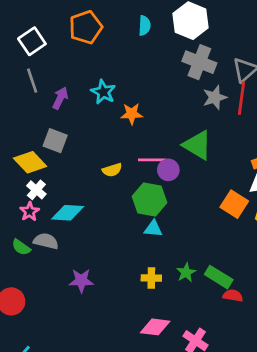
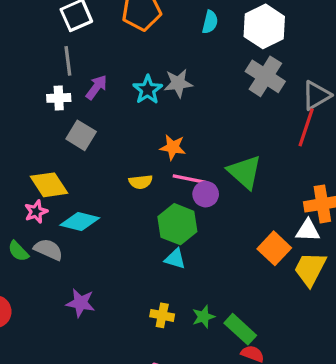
gray star: (215, 97) -> (178, 83), moved
orange star: (132, 114) -> (173, 147), moved
yellow diamond: (30, 162) -> (49, 185), moved
white cross: (36, 190) -> (59, 98), moved, turned 36

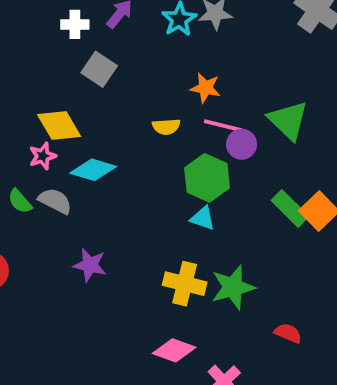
yellow cross: (162, 315) -> (185, 284), size x1.5
green star: (203, 317) -> (233, 287), size x1.6
green rectangle: (240, 329) -> (290, 208), moved

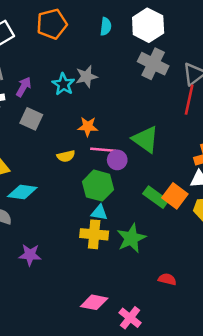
gray square: (99, 69) -> (31, 119), moved
yellow cross: (185, 284) -> (94, 234), moved
green star: (233, 287) -> (131, 238), moved

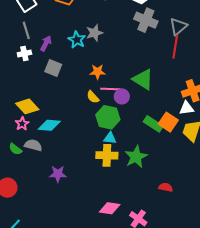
yellow semicircle: (66, 156) -> (93, 97), moved, turned 64

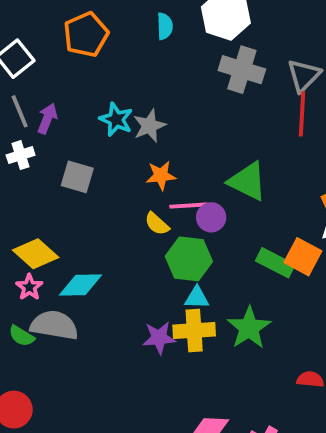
gray star: (94, 33) -> (149, 126), moved
purple arrow: (46, 43) -> (47, 119), moved
gray semicircle: (33, 145) -> (54, 325), size x1.4
purple star: (58, 174) -> (159, 338), moved

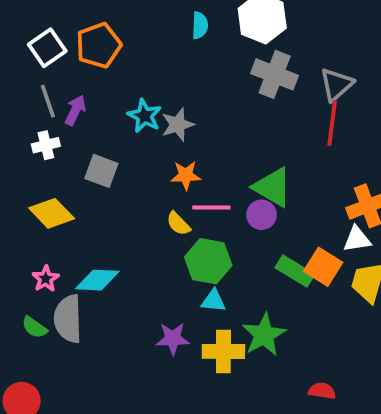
orange pentagon: (86, 34) -> (99, 45), moved
purple circle: (211, 217) -> (262, 215), moved
yellow diamond: (36, 254) -> (52, 213), moved
gray semicircle: (54, 325) -> (68, 319), turned -105
yellow cross: (194, 330) -> (223, 351), moved

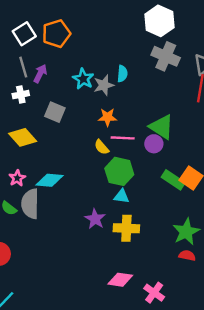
cyan semicircle: (200, 25) -> (122, 74), moved
green star: (264, 335) -> (186, 232), moved
purple star: (173, 339) -> (95, 219), turned 30

